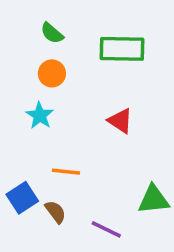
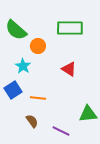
green semicircle: (52, 33) -> (16, 30), moved, size x1.6
orange circle: (52, 73) -> (38, 46), moved
blue square: (22, 198) -> (13, 90), moved

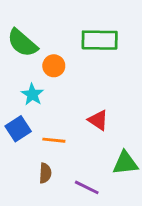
red triangle: (69, 69) -> (98, 120), moved
brown semicircle: (32, 121) -> (45, 173), turned 40

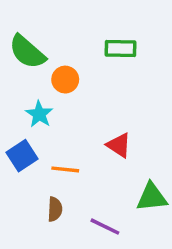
green rectangle: (100, 40) -> (121, 48), size x0.7

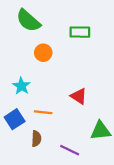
green semicircle: (27, 52) -> (28, 21), moved
cyan star: (39, 114) -> (21, 86), moved
blue square: (22, 156) -> (15, 119), moved

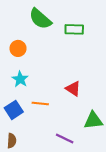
green semicircle: (28, 21) -> (40, 19), moved
orange circle: (43, 53) -> (18, 48), moved
brown semicircle: (36, 139) -> (12, 141), moved

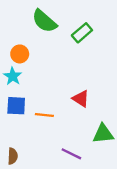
green rectangle: (74, 29) -> (82, 33), turned -42
cyan star: (20, 79) -> (13, 76), moved
blue square: (14, 110) -> (16, 106), moved, turned 36

